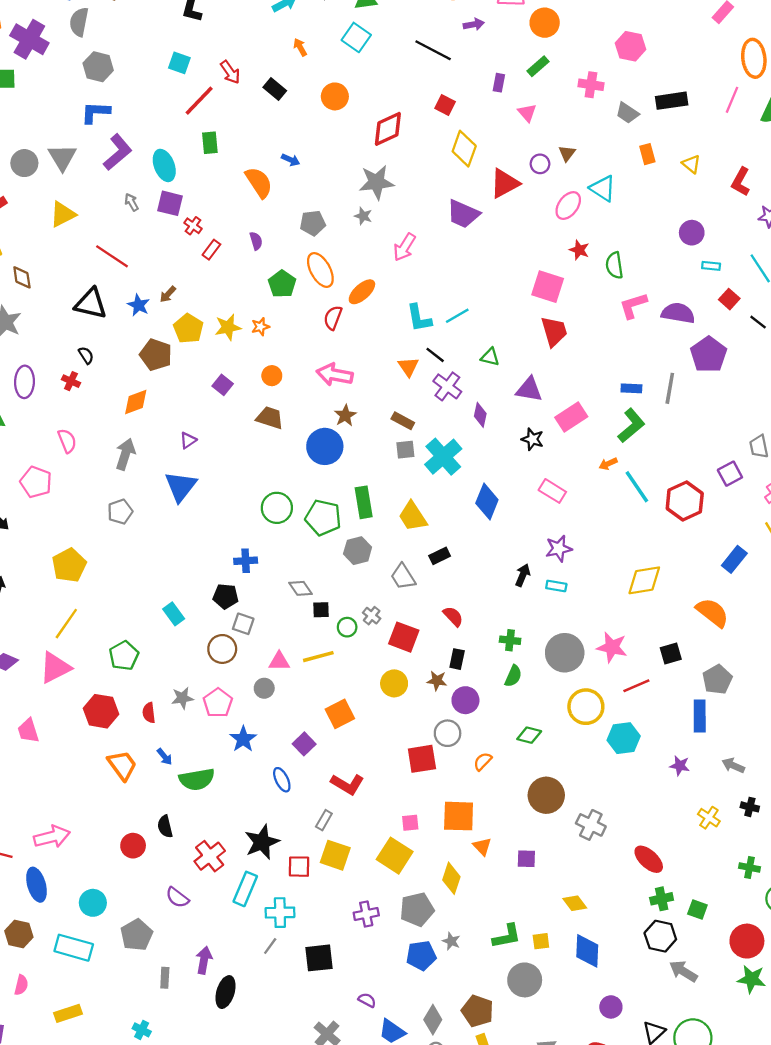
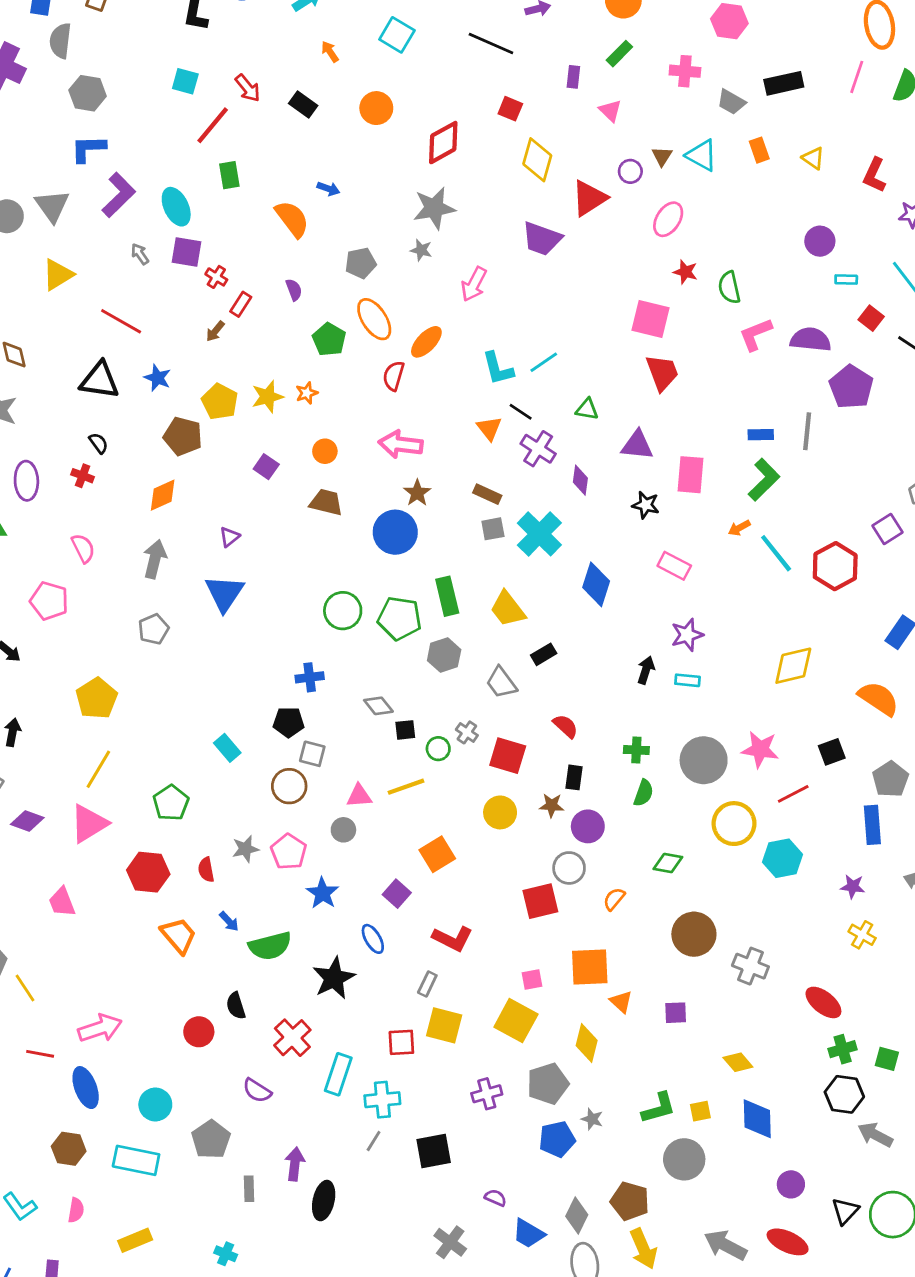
cyan triangle: (603, 188) -> (702, 155), moved
brown arrow: (168, 294) -> (215, 331), moved
pink rectangle: (571, 417) -> (691, 475), turned -48
yellow cross: (709, 818) -> (862, 935), moved
black star: (262, 842) -> (334, 978), moved

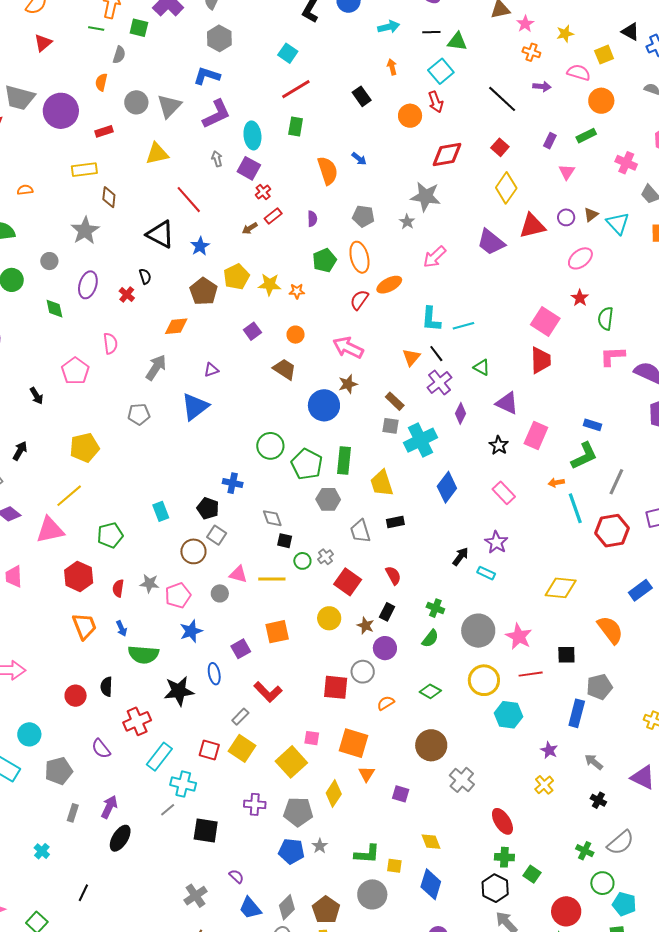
red arrow: (248, 88) -> (436, 102), moved
gray line: (807, 431) -> (616, 482), moved
purple star: (687, 635) -> (496, 542), turned 30

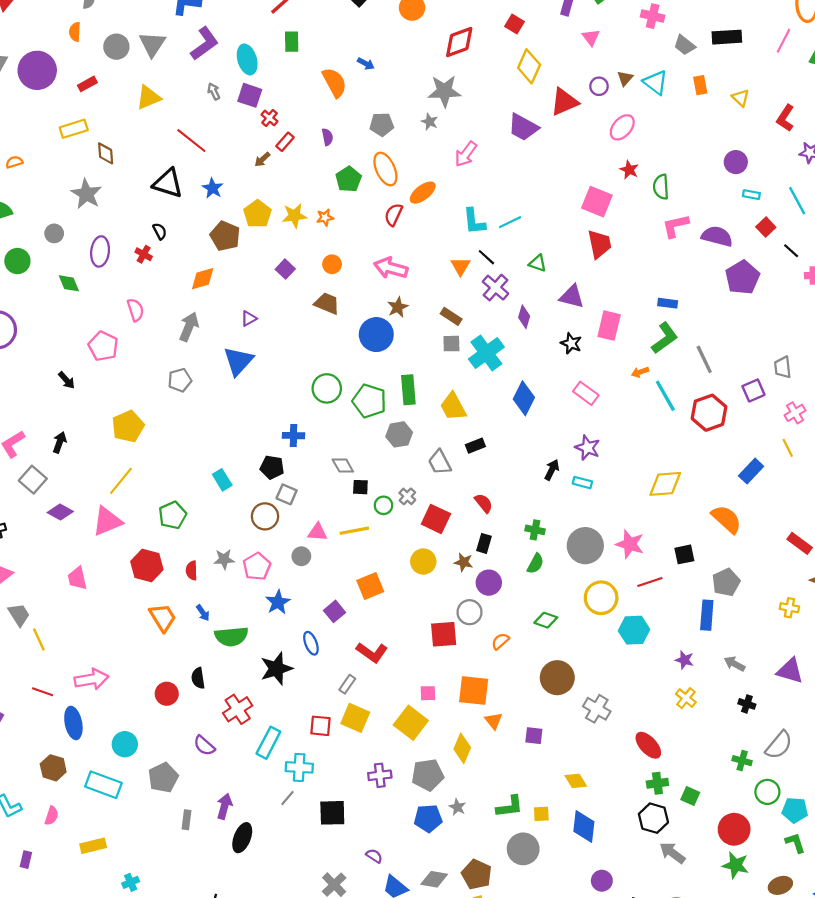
gray line: (616, 482) -> (704, 359), turned -40
cyan cross: (42, 851) -> (131, 882), moved, turned 35
gray diamond: (287, 907) -> (434, 879), turned 65

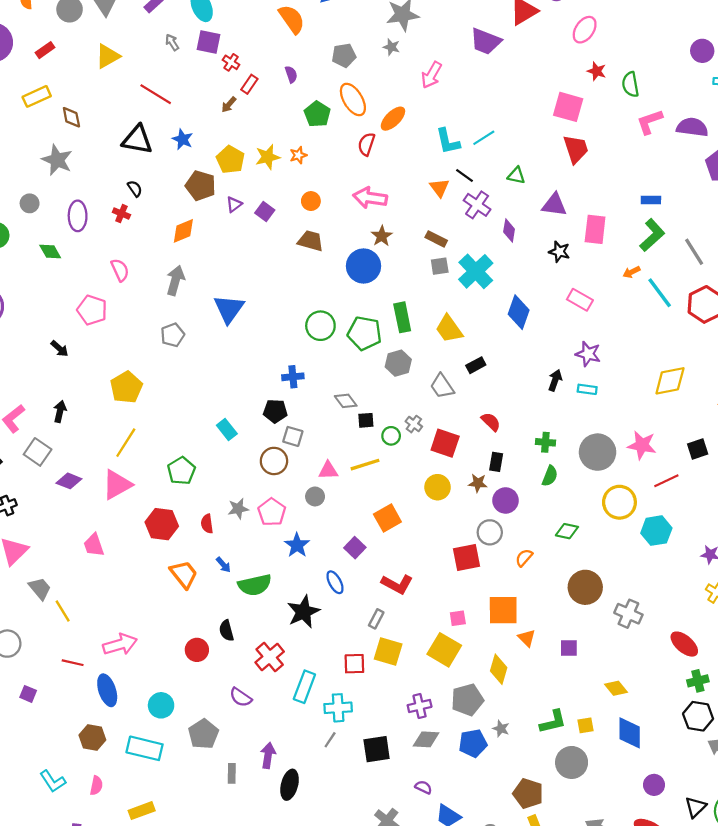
purple triangle: (249, 318) -> (234, 204), moved
gray diamond: (434, 879) -> (426, 739), moved

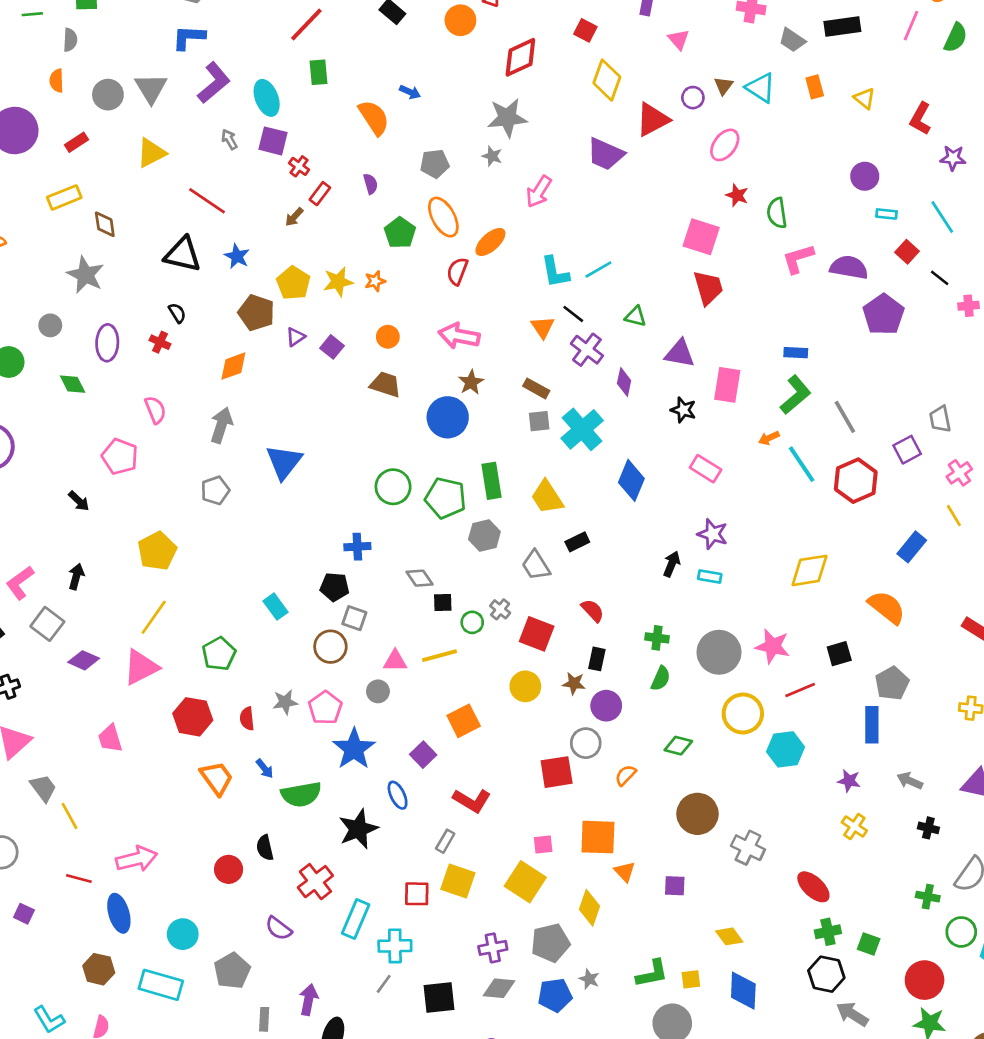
blue star: (297, 545) -> (354, 749), size x1.4

